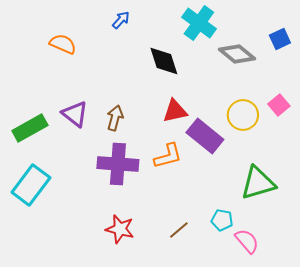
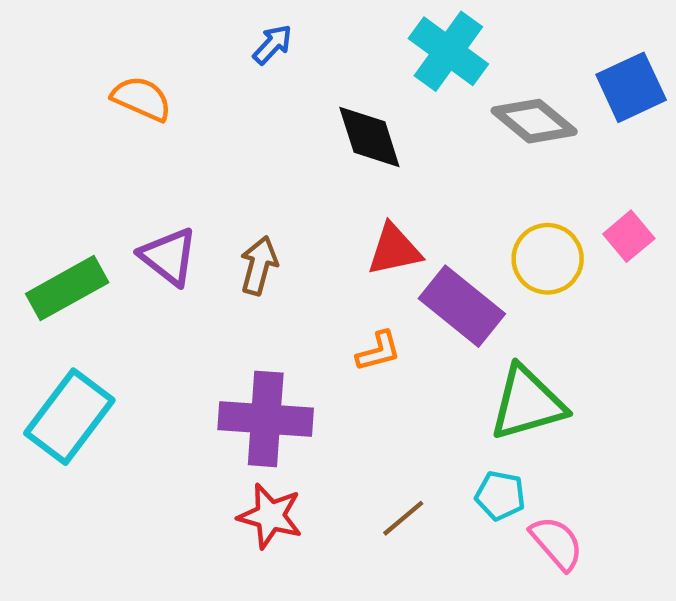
blue square: (280, 39) -> (631, 87), size x1.4
orange L-shape: (168, 156) -> (378, 351), size x0.7
purple cross: (118, 164) -> (266, 419), moved
green triangle: (258, 183) -> (527, 403), moved

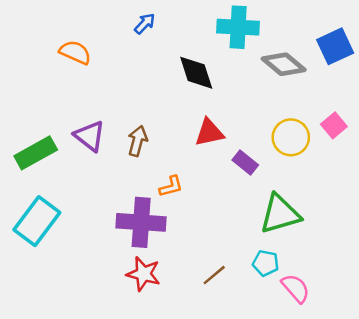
cyan cross: (448, 51) -> (238, 27), turned -33
purple rectangle: (462, 306) -> (245, 162), size x0.6
orange L-shape: (378, 351) -> (171, 186), moved

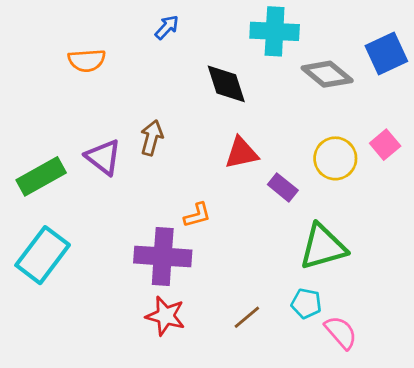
orange semicircle: (75, 52) -> (87, 60), turned 152
brown arrow: (137, 141) -> (152, 138), moved

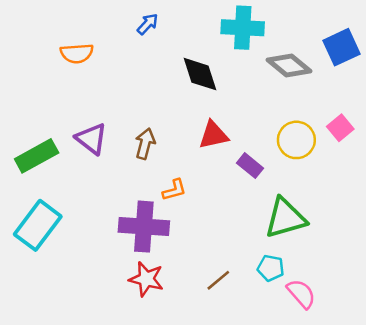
brown arrow: (152, 138) -> (145, 144), moved

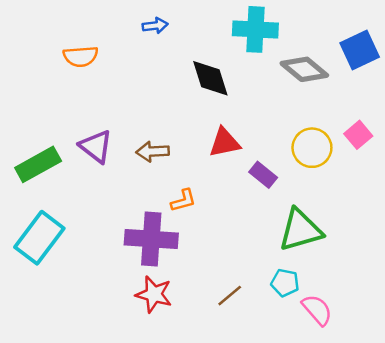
blue arrow: (148, 24) -> (155, 26), turned 40
brown arrow: (145, 144) -> (153, 152), turned -108

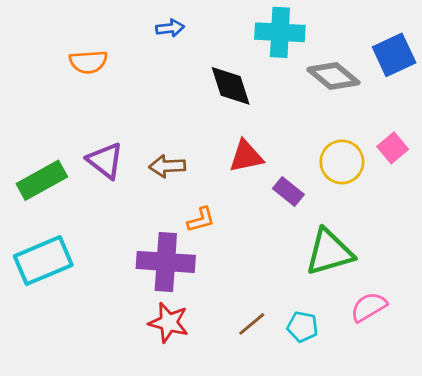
cyan rectangle: (39, 238) -> (43, 261), turned 30
cyan pentagon: (285, 283) -> (302, 327), moved
pink semicircle: (317, 310) -> (369, 307), moved, turned -80

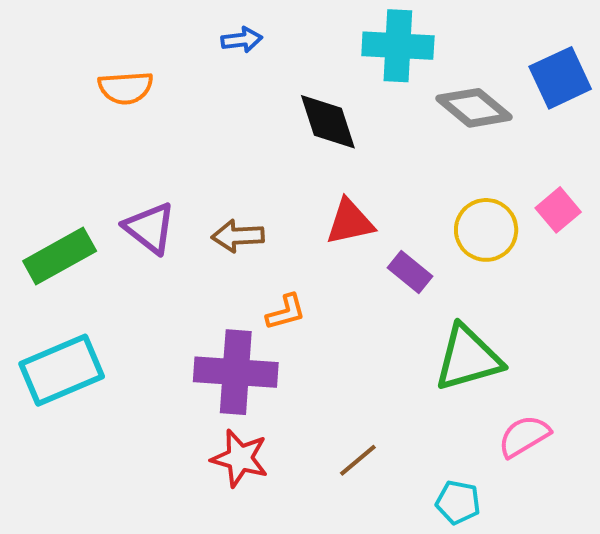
cyan pentagon: (302, 327) -> (458, 502), moved

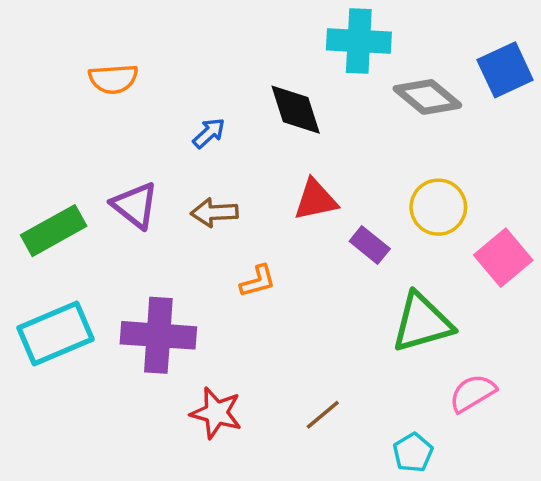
blue arrow: (242, 40) -> (209, 133), moved, turned -36
pink square: (558, 210) -> (503, 258), moved, size x1.4
purple cross: (236, 372) -> (158, 335), moved
cyan pentagon: (458, 502) -> (413, 453), turned 30

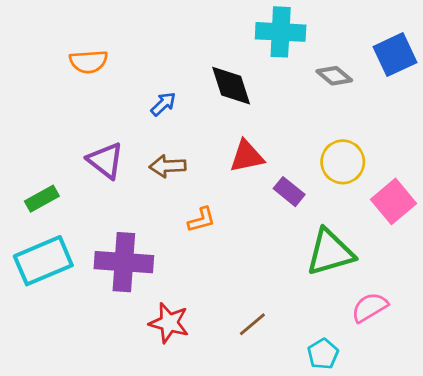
gray diamond: (427, 97) -> (334, 76), size x0.7
green rectangle: (54, 231) -> (42, 199), moved, size x0.7

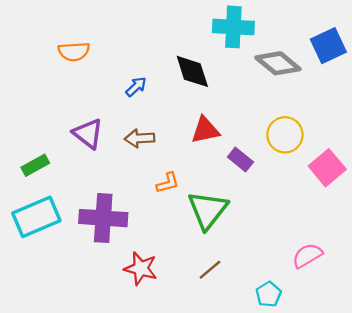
gray diamond: (334, 76) -> (278, 63), size x1.5
green triangle: (330, 252) -> (208, 210), moved, turned -36

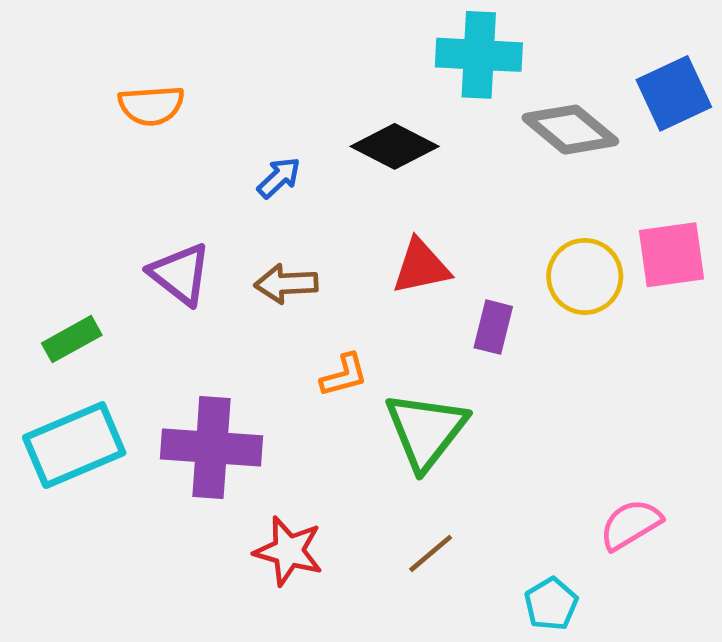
black diamond: (192, 71) -> (395, 146), turned -45
purple rectangle: (240, 159) -> (493, 327), turned 65
pink square: (327, 168) -> (672, 255), moved, turned 32

